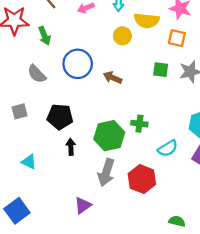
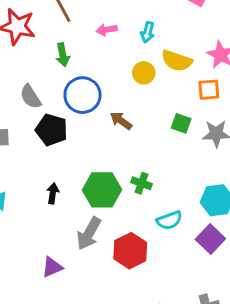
green arrow: (44, 36) -> (63, 55), moved
orange square: (177, 38) -> (209, 90), turned -30
black pentagon: (60, 117) -> (52, 130), moved

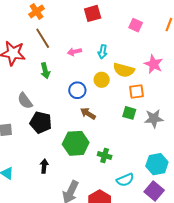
orange square: (209, 90) -> (137, 92), moved
blue circle: (82, 95) -> (77, 90), moved, size x0.7
green hexagon: (102, 190) -> (76, 143), moved

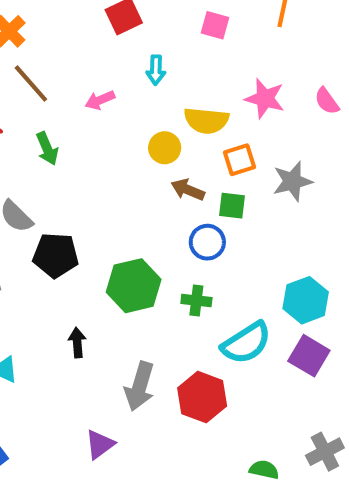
cyan arrow: (103, 52) -> (156, 70), moved
blue circle: (77, 90) -> (207, 242), moved
brown arrow: (88, 113) -> (188, 190), moved
gray star: (154, 119) -> (292, 181), moved
cyan semicircle: (125, 180) -> (246, 343), size x1.4

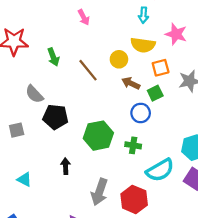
cyan arrow: (156, 70) -> (144, 15), moved
brown line: (31, 84) -> (88, 70), moved
pink arrow: (100, 100) -> (84, 17), moved, turned -98
green square: (232, 206) -> (155, 93), turned -35

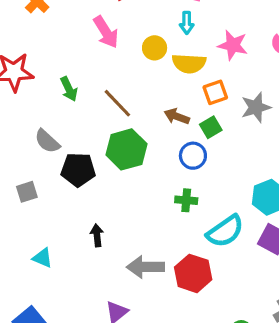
pink arrow: (84, 17) -> (106, 32), size x1.5
yellow circle: (119, 59) -> (155, 48), moved
green hexagon: (98, 136) -> (126, 149), moved
gray arrow: (99, 192) -> (145, 267), turned 75

